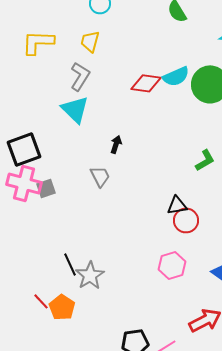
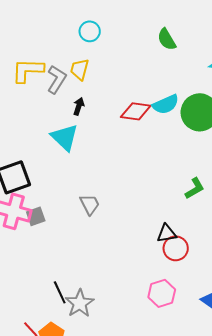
gray L-shape: (80, 76) -> (57, 79), moved
black arrow: (116, 144) -> (79, 106), moved

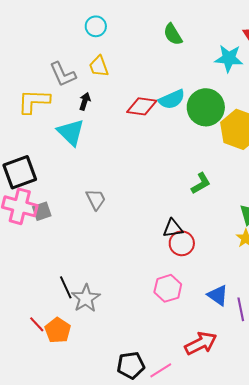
yellow trapezoid: (80, 69) -> (99, 66), moved, turned -35
yellow L-shape: (28, 70) -> (34, 101), moved
gray L-shape: (57, 79) -> (63, 74), turned 124

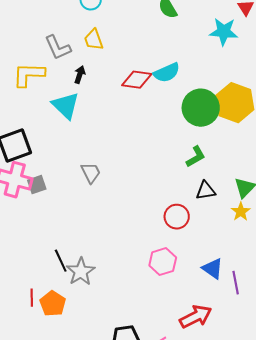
green circle: (206, 107) -> (201, 108), moved
black triangle: (173, 228) -> (206, 191), moved
red line: (37, 324) -> (32, 298), turned 42

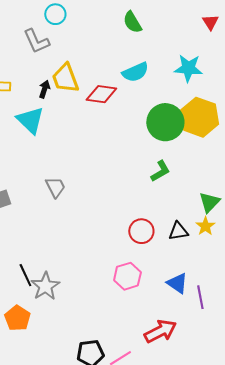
cyan star: (224, 32) -> (188, 68), moved
yellow trapezoid: (94, 40) -> (65, 78), moved, size x1.4
gray L-shape: (58, 48) -> (36, 41), moved
cyan semicircle: (167, 73) -> (135, 72), moved
black triangle: (206, 191) -> (178, 231), moved

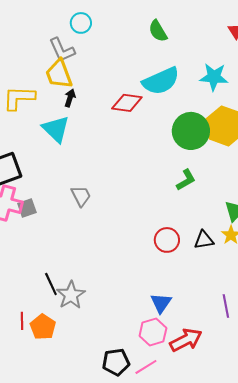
cyan semicircle: (135, 72) -> (161, 81), size x1.4
yellow trapezoid: (65, 78) -> (59, 74), moved
pink hexagon: (127, 276) -> (153, 332), moved
blue triangle: (177, 283) -> (161, 303), moved, turned 30

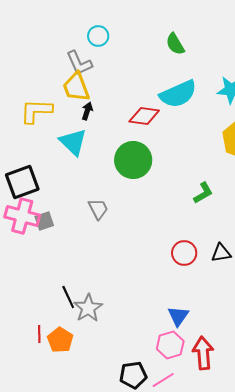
green circle: (191, 131) -> (133, 160), moved
red arrow: (186, 340) -> (203, 353), turned -68

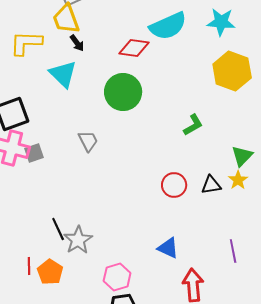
black arrow: (87, 111) -> (77, 43), turned 126
blue triangle: (178, 316) -> (168, 248), turned -40
pink hexagon: (170, 345) -> (117, 277), moved

